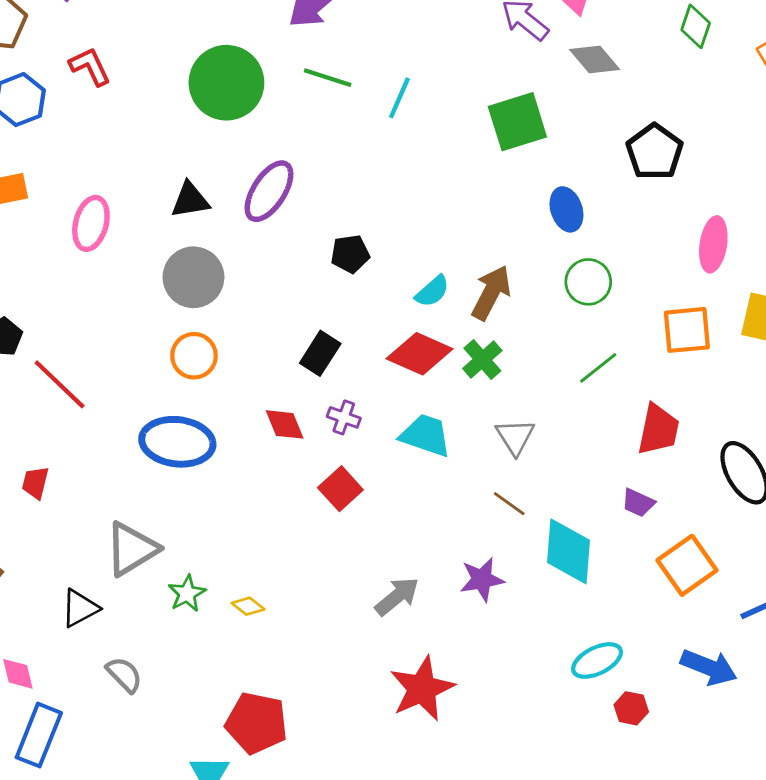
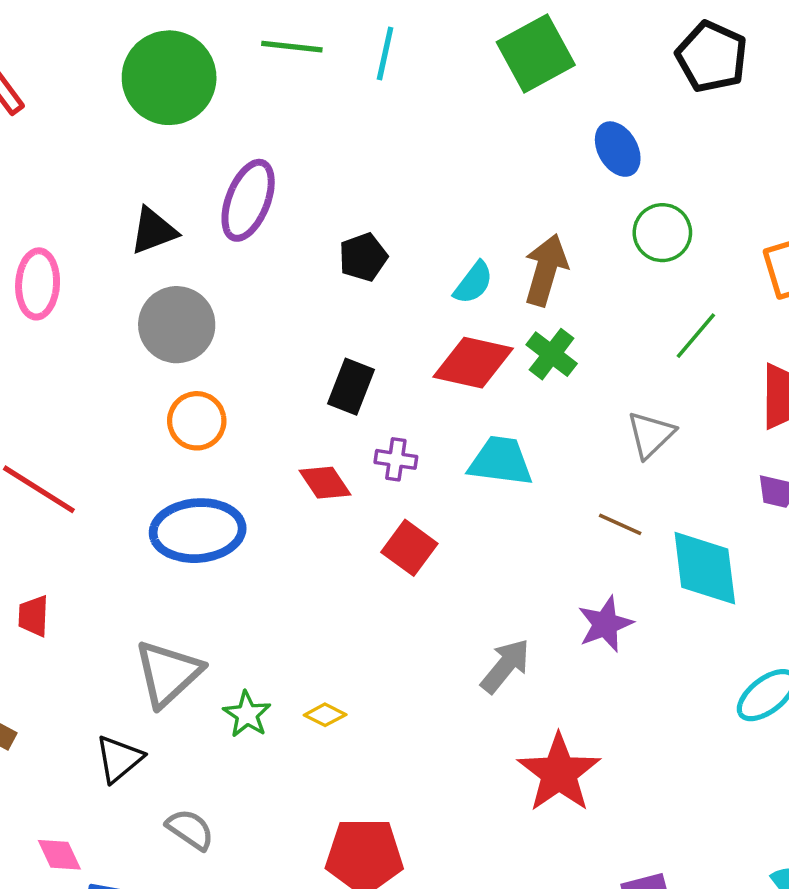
gray triangle: (515, 437) -> (651, 435), moved, turned 30

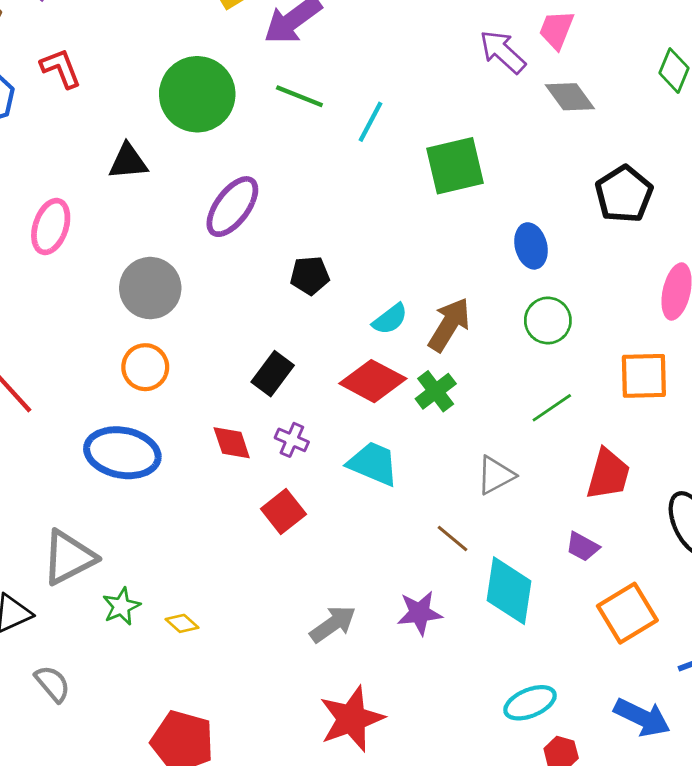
green square: (536, 54) -> (455, 166), moved
black triangle: (153, 231) -> (128, 162), moved

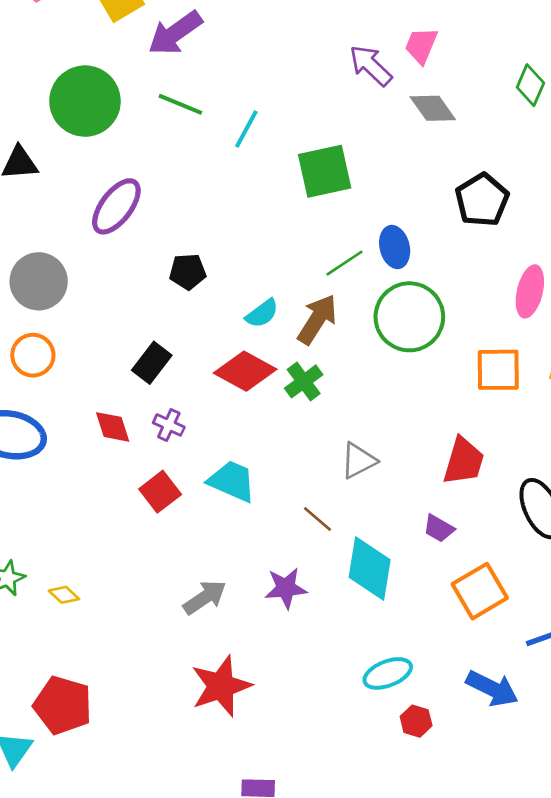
green circle: (548, 321) -> (409, 317), size x1.6
green line: (552, 408) -> (345, 263), moved
cyan trapezoid: (373, 464) -> (232, 481), moved

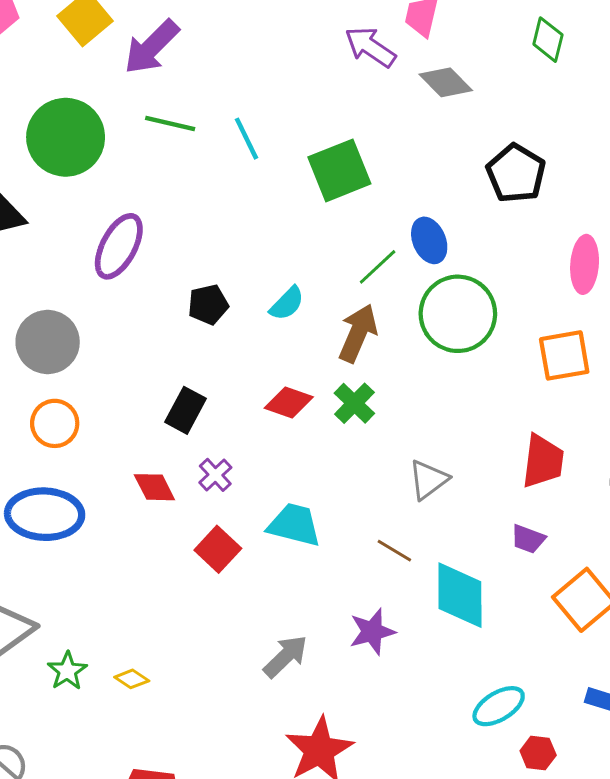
cyan line: (246, 129) -> (246, 139), turned -45
cyan semicircle: (262, 313) -> (287, 303), moved
red diamond: (245, 371) -> (289, 403), size x0.7
purple cross: (169, 425) -> (215, 475), turned 32

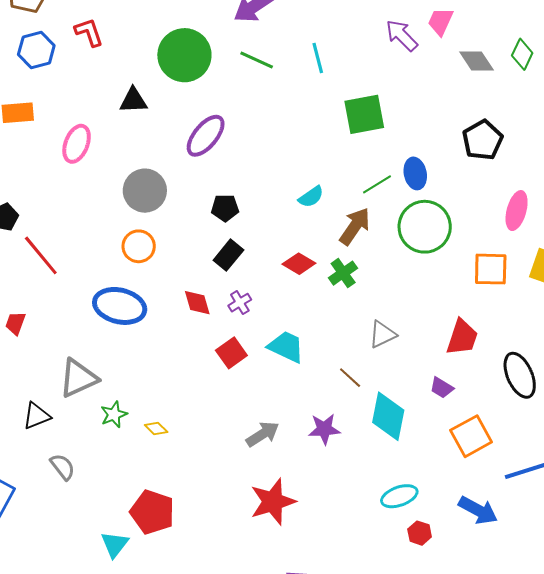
gray diamond: (446, 82) -> (476, 61), moved
cyan line: (246, 139) -> (318, 58), moved
black pentagon: (208, 305) -> (225, 208), moved

